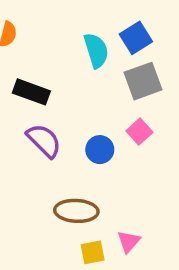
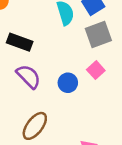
brown ellipse: (76, 211) -> (35, 126), moved, turned -56

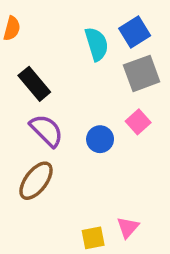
black rectangle: (20, 42) -> (34, 84), turned 30
brown ellipse: (35, 126) -> (36, 181), moved

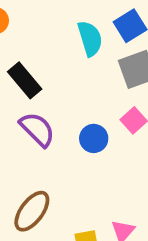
brown ellipse: (36, 181) -> (32, 211), moved

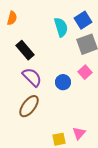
brown ellipse: (32, 211) -> (29, 106), moved

